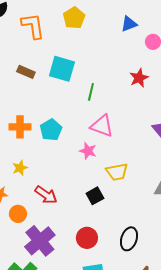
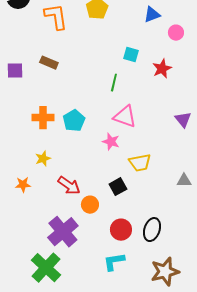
cyan square: (62, 69) -> (131, 55), moved, size x0.6
orange circle: (18, 214) -> (90, 205), moved
red circle: (87, 238) -> (121, 230), moved

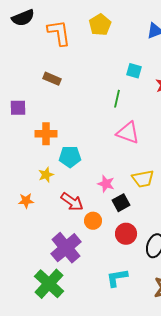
purple square: (15, 71) -> (18, 108), moved
cyan pentagon: (74, 121) -> (70, 157), moved, turned 30
pink star: (111, 142) -> (106, 184), moved
red circle: (121, 230) -> (126, 234), moved

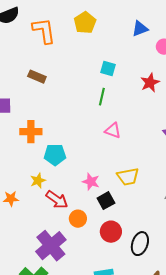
cyan square: (134, 71) -> (108, 69), moved
pink triangle: (128, 133) -> (113, 131), size x0.7
yellow star: (46, 175) -> (38, 181), moved

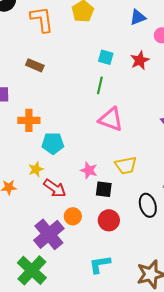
red star: (150, 83) -> (140, 60), moved
pink triangle: (113, 131) -> (111, 119), size x1.5
black square: (106, 201) -> (104, 189), turned 36
orange circle: (78, 219) -> (73, 216), moved
black ellipse: (140, 244) -> (148, 205), moved, turned -35

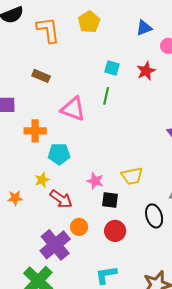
pink triangle: (111, 119) -> (73, 109), moved

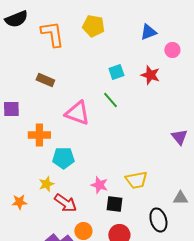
yellow pentagon: (89, 22) -> (93, 26), turned -30
cyan square: (112, 68) -> (116, 72), turned -35
red star: (146, 71) -> (150, 75), turned -30
green line: (106, 96) -> (110, 100), turned -54

